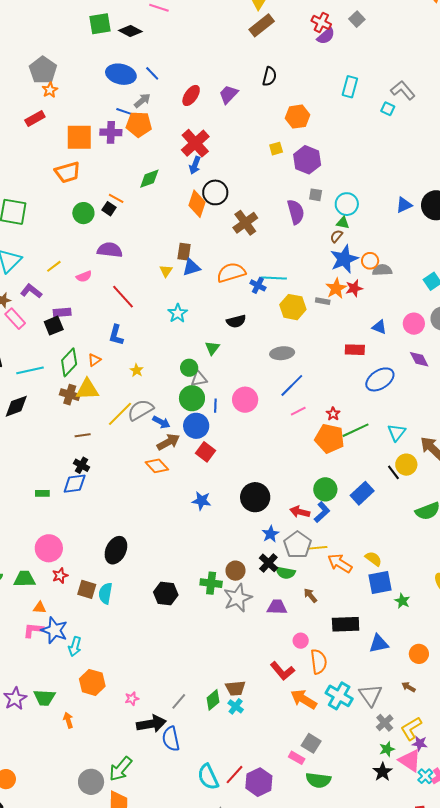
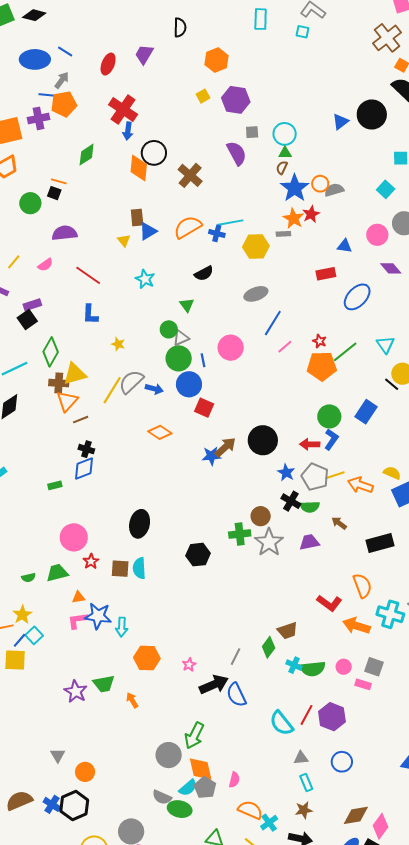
orange triangle: (94, 360) -> (67, 401), moved, size x1.6
brown arrow: (168, 442) -> (225, 447), moved
pink circle: (301, 641) -> (344, 667), moved
cyan cross: (236, 706) -> (294, 665), moved
green semicircle: (318, 780) -> (313, 669), moved

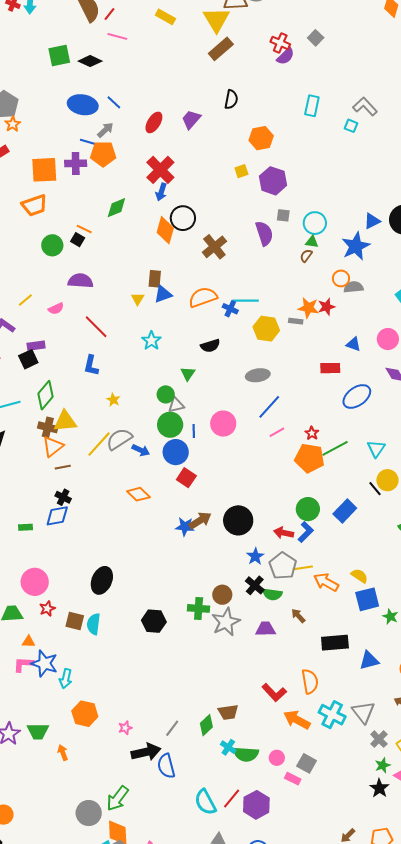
blue star: (295, 188) -> (356, 246), moved
orange star: (294, 218) -> (308, 308), turned -30

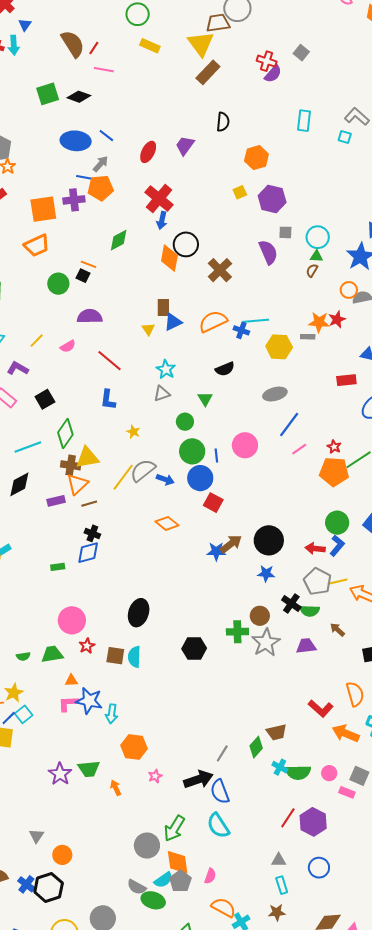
purple rectangle: (36, 346) -> (56, 501), moved
gray triangle: (176, 405) -> (162, 394), moved
blue star: (255, 556) -> (266, 574), moved, turned -30
pink star: (125, 728) -> (155, 776), moved
cyan semicircle: (205, 802) -> (218, 826), moved

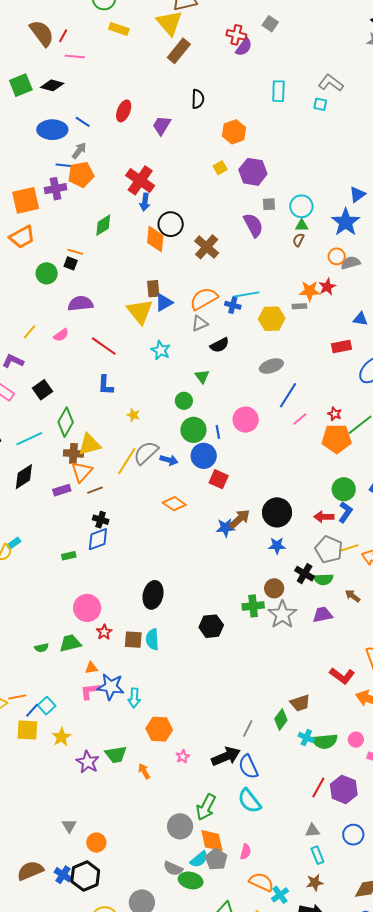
red ellipse: (148, 152) -> (124, 111), moved
yellow triangle: (148, 329) -> (140, 311), size x2.0
gray triangle: (162, 394) -> (200, 323), moved
yellow star: (14, 693) -> (61, 737), moved

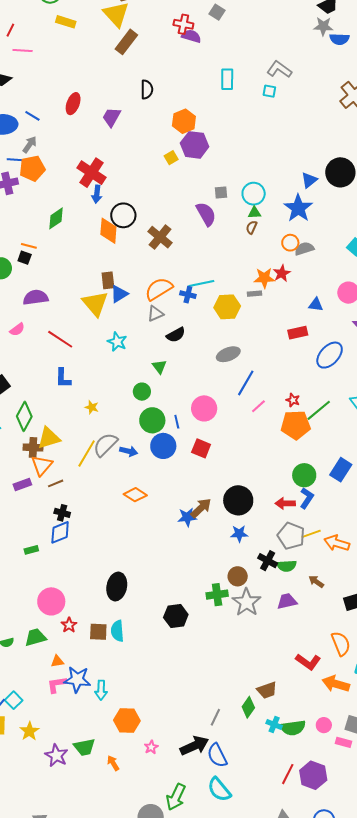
purple semicircle: (244, 47) -> (191, 36), turned -108
purple hexagon: (253, 172) -> (195, 145), moved
red square: (219, 479) -> (201, 448), moved

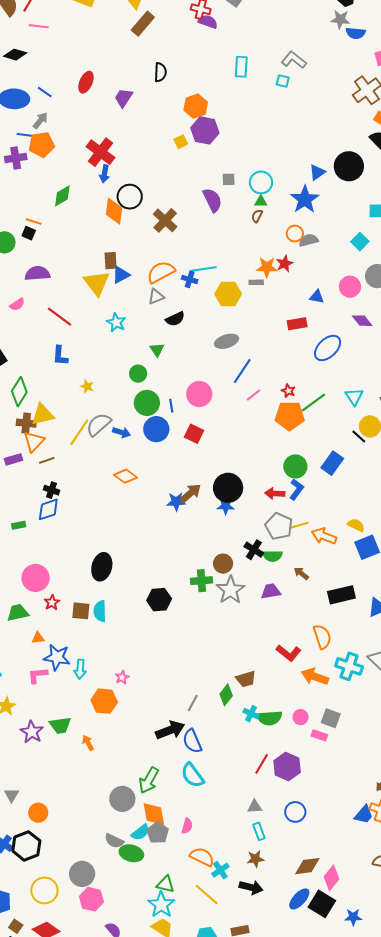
blue star: (239, 534) -> (226, 506), moved
pink L-shape: (57, 685) -> (38, 675), moved
pink star: (151, 747) -> (122, 677), moved

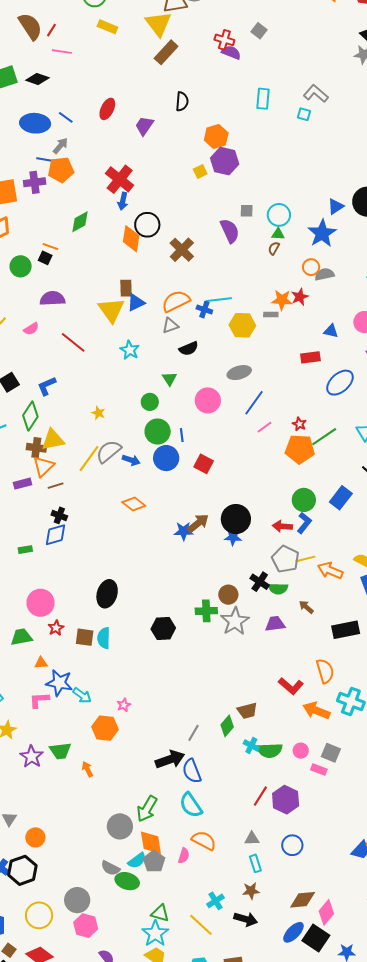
blue L-shape: (60, 356) -> (47, 386), moved, turned 60
pink circle: (199, 394) -> (208, 400), moved
cyan arrow: (80, 669) -> (82, 695), turned -60
orange semicircle: (202, 857) -> (204, 840), moved

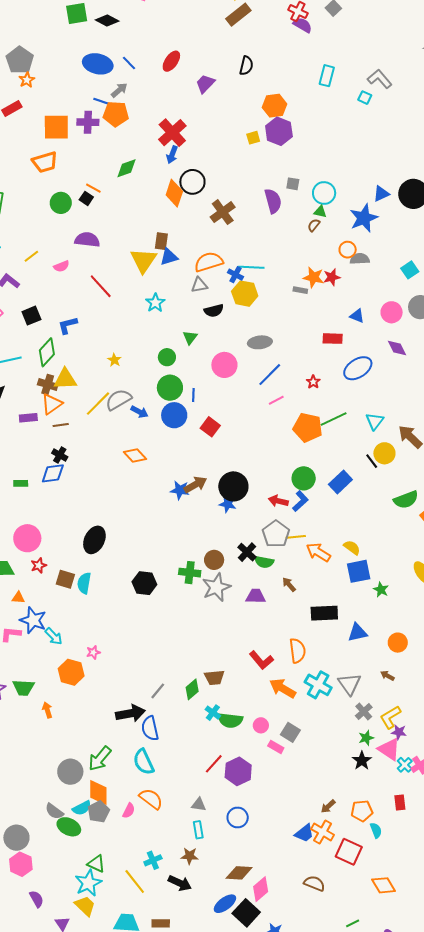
yellow hexagon: (242, 325) -> (245, 294), moved
red star: (299, 424) -> (313, 382), moved

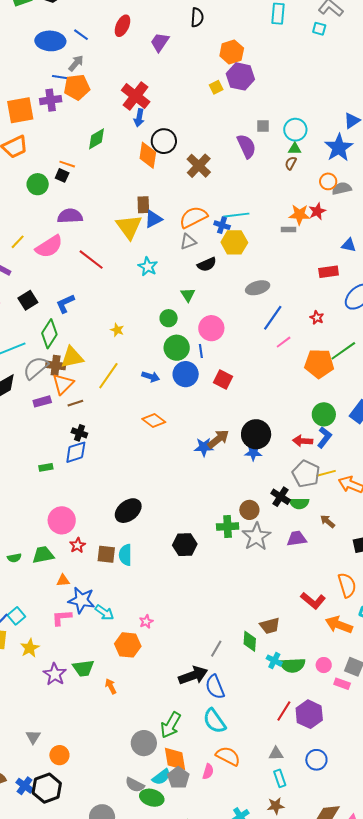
pink semicircle: (61, 266) -> (49, 247), size x1.8
pink circle: (224, 365) -> (211, 328), moved
gray semicircle: (119, 400) -> (36, 368), moved
black ellipse: (94, 540) -> (128, 511), turned 36
green diamond: (192, 689) -> (250, 641), turned -35

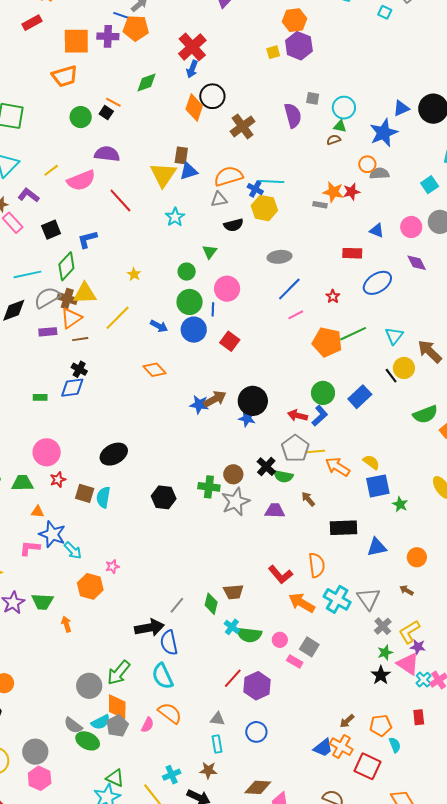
brown semicircle: (291, 163) -> (334, 140), turned 32

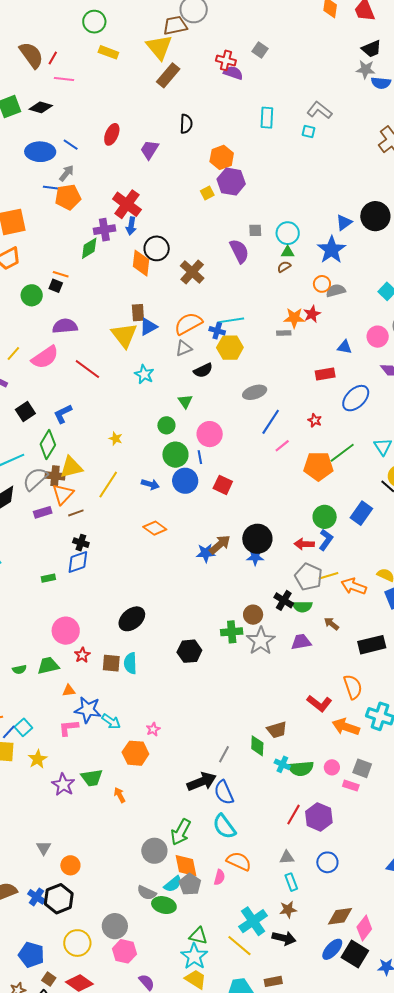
purple cross: (108, 36) -> (104, 230), moved
cyan cross: (172, 775) -> (253, 921), size x1.6

